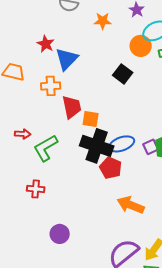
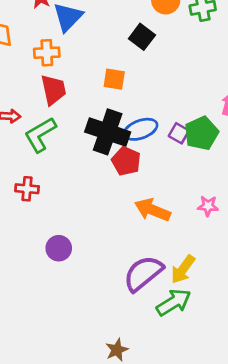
red trapezoid: (72, 107) -> (53, 90), moved
orange square: (91, 119) -> (114, 79), moved
purple square: (151, 147) -> (179, 133), turned -35

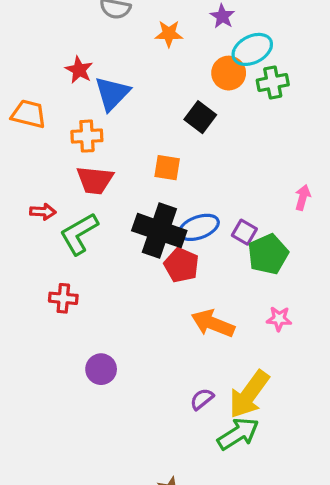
red trapezoid: (53, 90) -> (95, 180), turned 108
green pentagon: (201, 133) -> (268, 254), moved
yellow arrow: (183, 269) -> (249, 394), size x1.4
purple semicircle: (143, 273) -> (202, 399), size x0.5

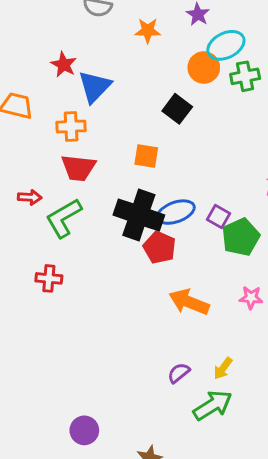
purple circle: (101, 369) -> (84, 430), moved
yellow arrow: (249, 394) -> (223, 368), size x0.5

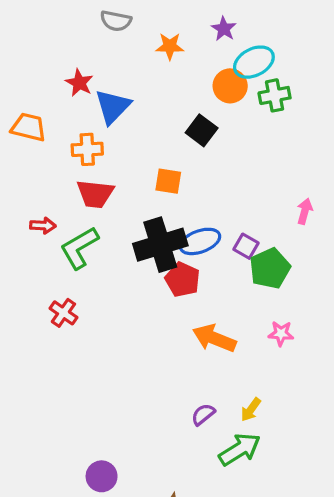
black cross: (139, 215) -> (160, 245), turned -36
red cross: (49, 278) -> (63, 313), turned 30

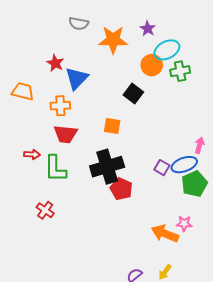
orange star: (170, 46) -> (113, 40), size x1.6
blue ellipse: (200, 241) -> (184, 165), moved
green L-shape: (79, 248) -> (55, 169), turned -60
green pentagon: (270, 268) -> (194, 184), moved
orange arrow: (214, 338) -> (165, 234), moved

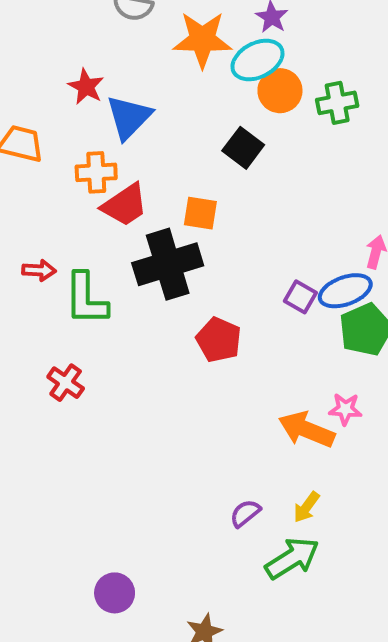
cyan ellipse: (167, 50) -> (257, 60), moved
red trapezoid: (65, 134) -> (125, 205), moved, turned -40
black cross: (107, 167) -> (168, 264), moved

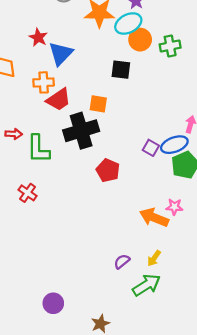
black square: (243, 148) -> (121, 70), turned -30

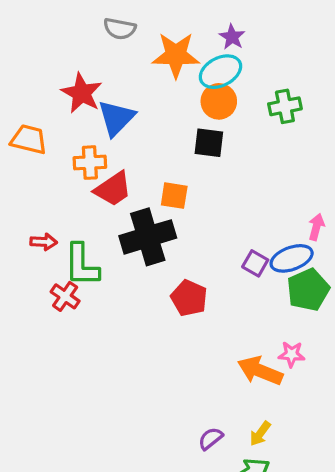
red star: (38, 37) -> (82, 93), size x1.4
orange circle: (140, 40) -> (219, 101), moved
red cross: (28, 193) -> (65, 296), moved

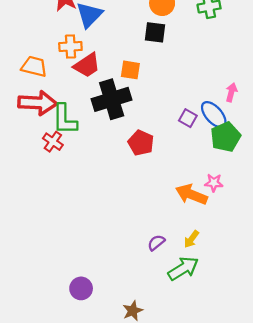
orange trapezoid: (29, 139) -> (34, 66), moved
red arrow: (44, 242) -> (38, 103), size x2.0
blue ellipse: (292, 258) -> (214, 115), turned 68

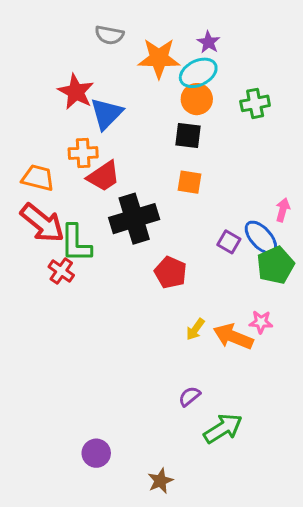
orange square: (130, 70) -> (189, 182), moved
red arrow: (38, 103) -> (42, 223), turned 36
yellow arrow: (191, 239) -> (195, 329), moved

